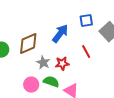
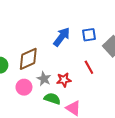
blue arrow: (60, 34) -> (62, 37), moved
pink circle: (31, 85) -> (24, 87), moved

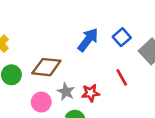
blue square: (89, 35) -> (122, 37), turned -32
brown diamond: (28, 59) -> (46, 67), turned 30

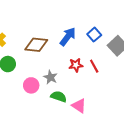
brown diamond: (46, 67) -> (36, 45), moved
red star: (91, 93) -> (76, 65), moved

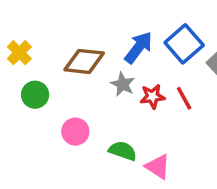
blue square: (94, 35) -> (184, 44), size x1.5
gray star: (50, 77) -> (123, 84), moved

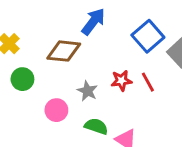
blue arrow: (138, 47) -> (93, 22), moved
gray star: (123, 84) -> (87, 91), moved

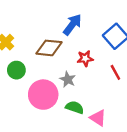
red star: (121, 81) -> (85, 58), moved
pink circle: (56, 110) -> (43, 95), size x1.6

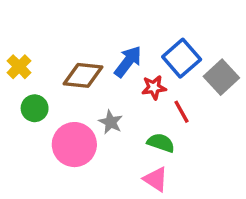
blue arrow: (72, 25) -> (128, 62), moved
red star: (85, 58) -> (154, 87), moved
green semicircle: (75, 107) -> (161, 143), moved

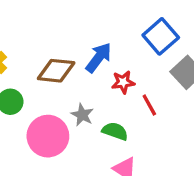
blue square: (182, 58) -> (161, 36), moved
green semicircle: (161, 143) -> (115, 131), moved

